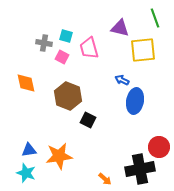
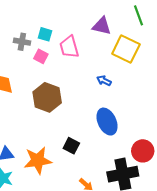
yellow square: (143, 50) -> (126, 49), turned 32
blue ellipse: (135, 101) -> (107, 122), moved, turned -35
black square: (88, 120) -> (71, 146), moved

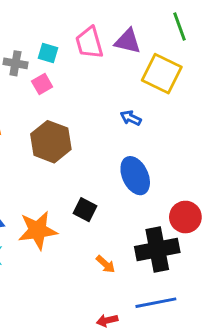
pink trapezoid: (69, 47) -> (89, 43), moved
pink square: (41, 56) -> (42, 84), turned 32

